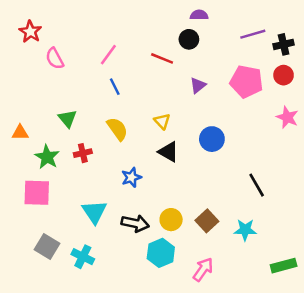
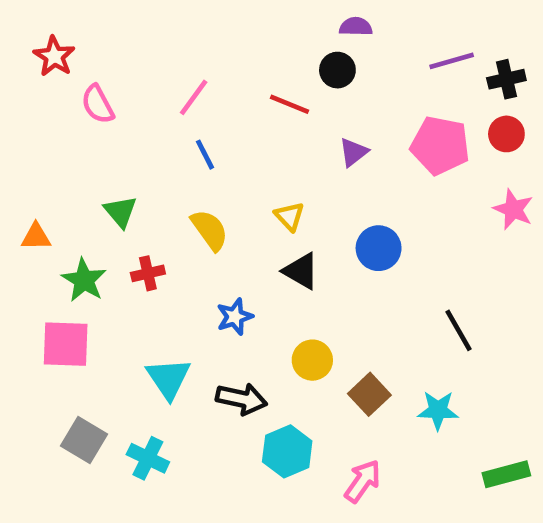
yellow circle: (171, 220) -> (312, 360), moved

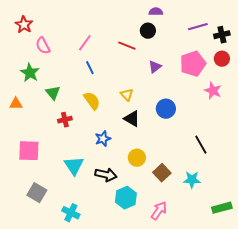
pink pentagon: (440, 145) -> (193, 64), turned -30
pink star: (513, 209) -> (213, 91), moved
green star: (84, 280) -> (30, 73), moved
cyan cross: (148, 458) -> (71, 213), moved

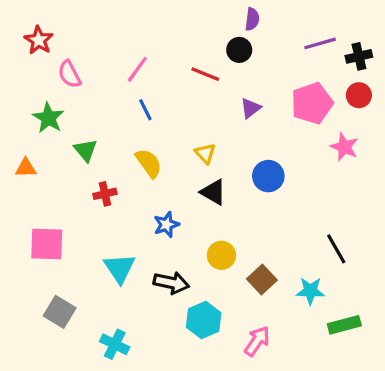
purple semicircle: (156, 12) -> (252, 19), turned 96
black line: (201, 145) -> (336, 249), moved
green rectangle: (222, 208) -> (344, 325), moved

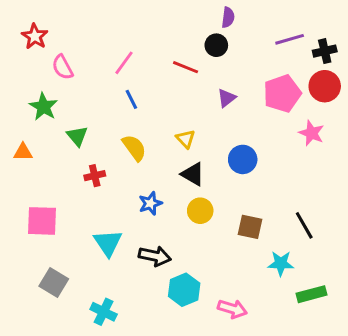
red circle: (359, 95) -> (325, 86), size x1.4
yellow circle: (221, 255) -> (200, 211), moved
brown square: (262, 280) -> (250, 227), moved, turned -35
pink arrow: (257, 341) -> (232, 309), turned 72

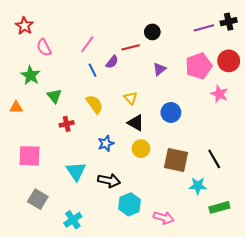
purple semicircle: (228, 17) -> (112, 62), moved, turned 32
black cross: (325, 51) -> (229, 22), moved
red line: (186, 67) -> (131, 47), turned -36
brown square: (250, 227) -> (176, 160), size x1.4
cyan cross: (104, 312) -> (73, 220), turned 30

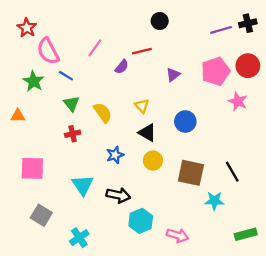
black circle: (152, 32) -> (160, 21), moved
pink semicircle: (44, 47) -> (48, 51), size x1.4
blue line: (92, 70) -> (66, 76), moved, turned -32
green triangle: (54, 96) -> (71, 104), moved
green rectangle: (219, 207) -> (246, 234), moved

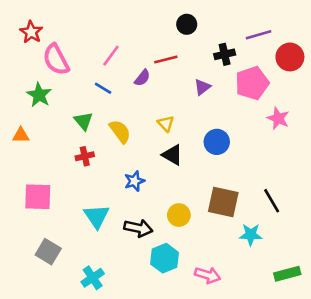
black cross: (248, 23) -> (225, 54), moved
red circle: (248, 66) -> (290, 57), moved
blue line: (66, 76) -> (103, 88), moved
yellow circle: (153, 161) -> (179, 215), moved

